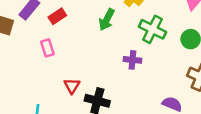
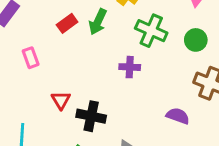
red rectangle: (57, 16) -> (67, 23), moved

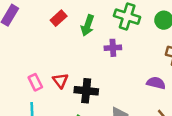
green arrow: (98, 22) -> (88, 25), moved
pink rectangle: (31, 58) -> (35, 82), moved

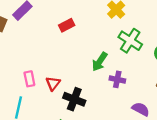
green arrow: (88, 25) -> (100, 62), moved
purple cross: (113, 48) -> (117, 79), moved

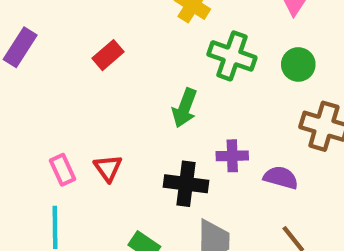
purple cross: (117, 79) -> (232, 156), moved
black cross: (74, 99) -> (186, 184), moved

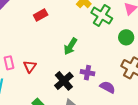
green cross: (232, 56) -> (102, 16), moved
black cross: (186, 184) -> (64, 81), turned 30

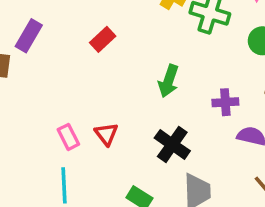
purple cross: (87, 73) -> (225, 102), moved

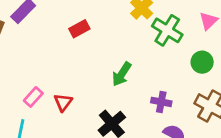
pink rectangle: (68, 137) -> (33, 97), turned 54

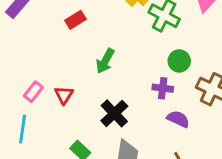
green circle: (202, 62) -> (179, 61), moved
green arrow: (122, 74) -> (105, 61), moved

